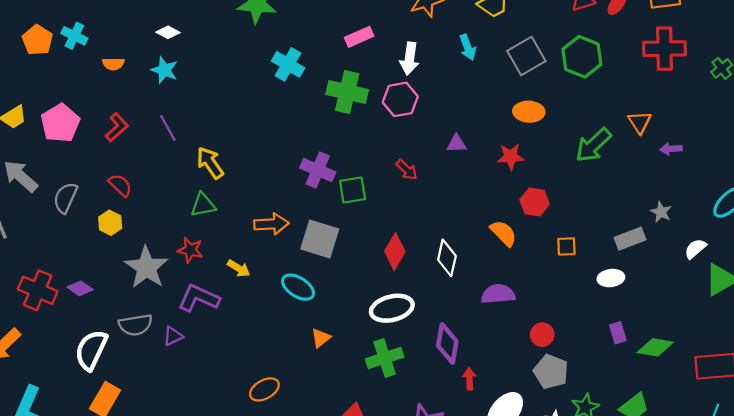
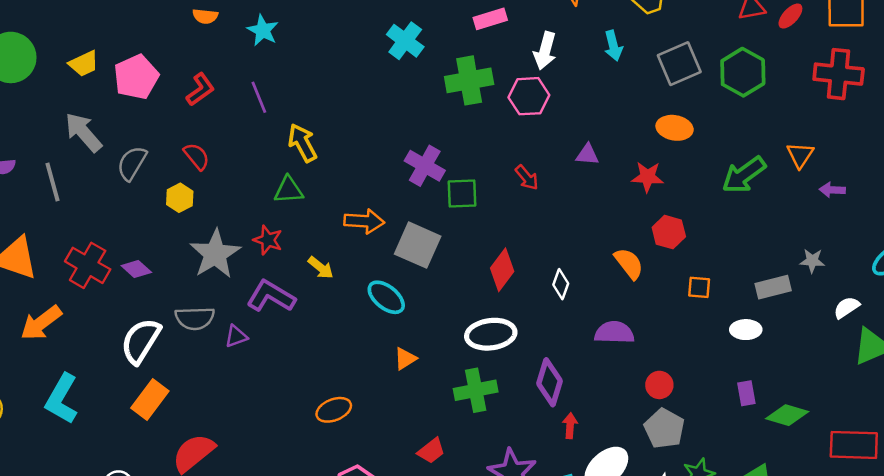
green cross: (347, 92) -> (469, 80), turned -30
gray star: (661, 212) -> (812, 261), turned -30
white diamond: (447, 258) -> (561, 284), size x0.7

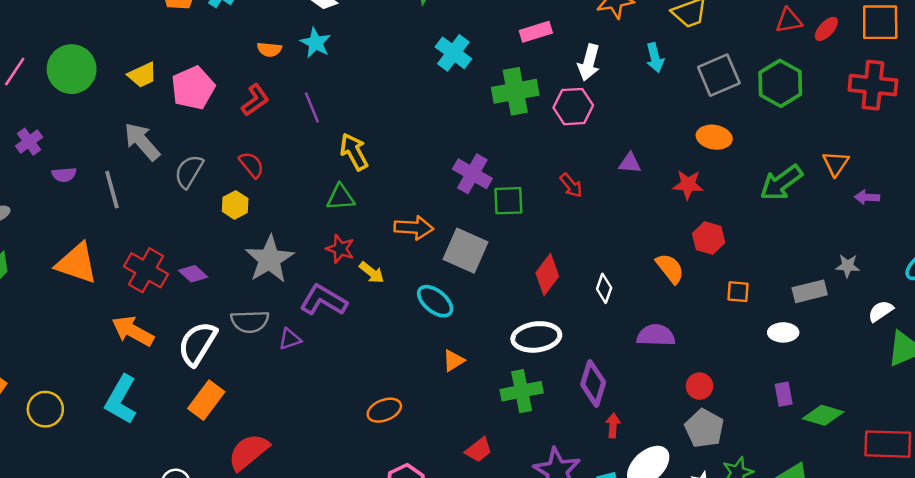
orange semicircle: (205, 16) -> (269, 49), moved
red star: (268, 240) -> (340, 249), moved
orange arrow: (41, 323) -> (133, 331), moved, turned 66

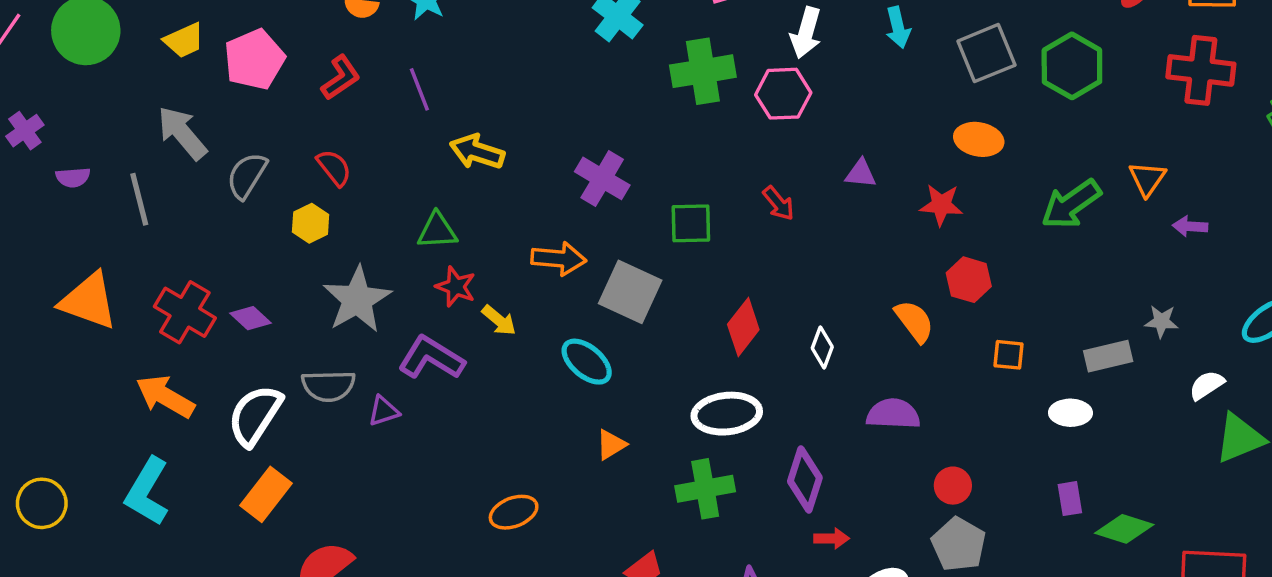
yellow arrow: (354, 152) -> (477, 152), turned -45
purple cross: (472, 174) -> (602, 178), moved
green triangle: (341, 197) -> (437, 231), moved
red arrow: (613, 425) -> (832, 538), turned 85

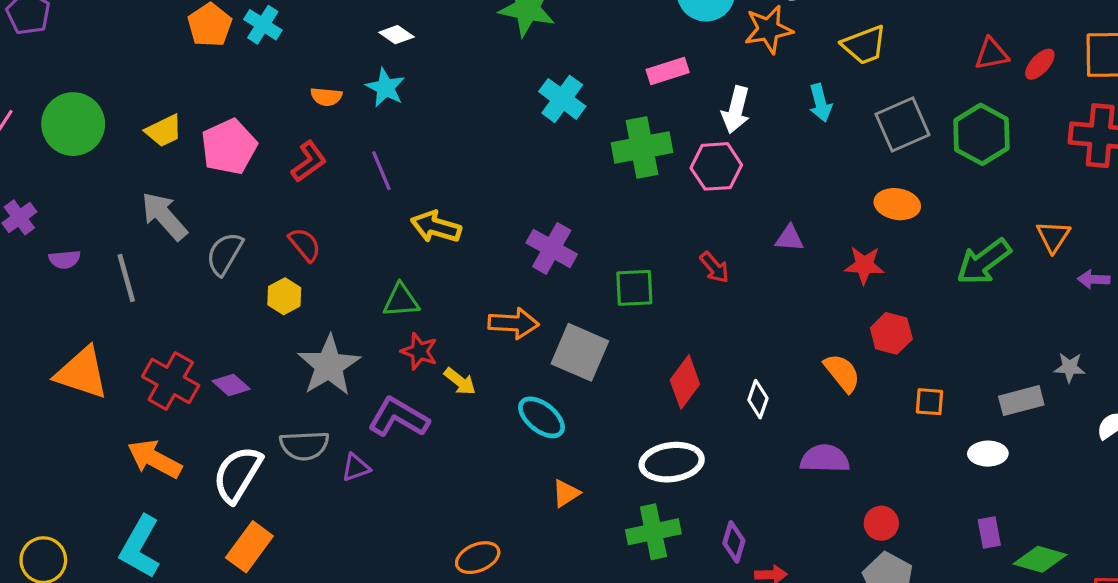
purple diamond: (805, 480) -> (734, 542), moved, size x0.7

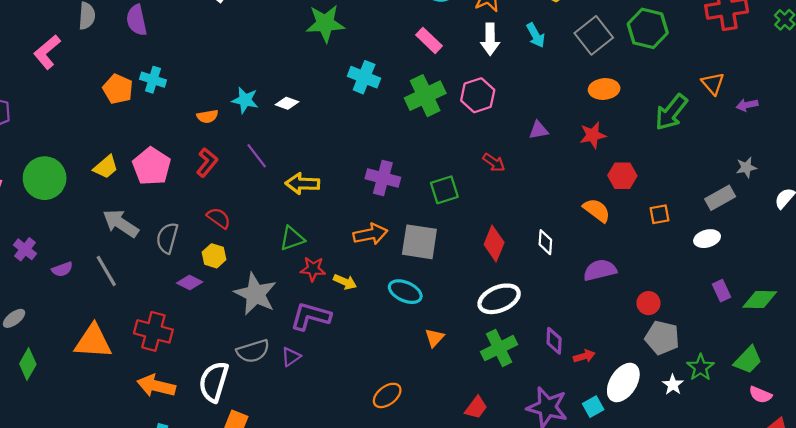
white diamond: (396, 35) -> (287, 103), moved
pink rectangle: (668, 71) -> (429, 40), turned 76
white arrow: (736, 110) -> (490, 39), moved
purple diamond: (231, 385) -> (190, 283), moved

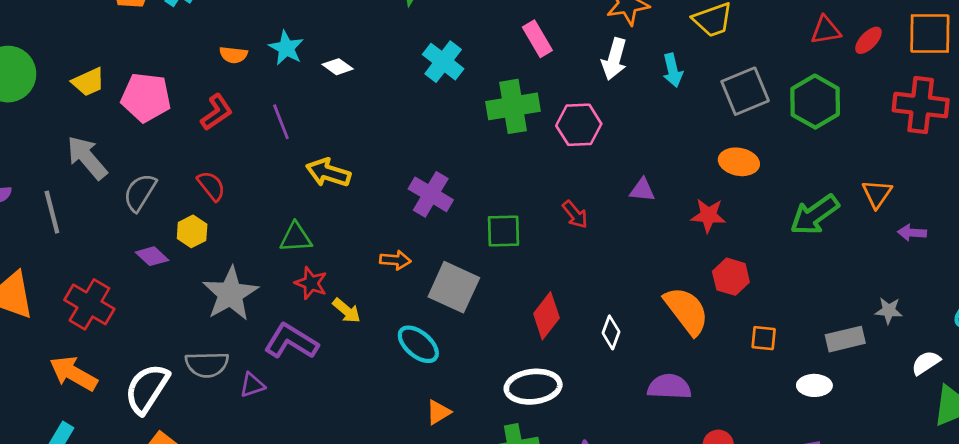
pink pentagon: (152, 166) -> (146, 97), turned 30
orange semicircle: (597, 210) -> (686, 311), size x1.4
orange arrow: (370, 234) -> (395, 260), size x0.7

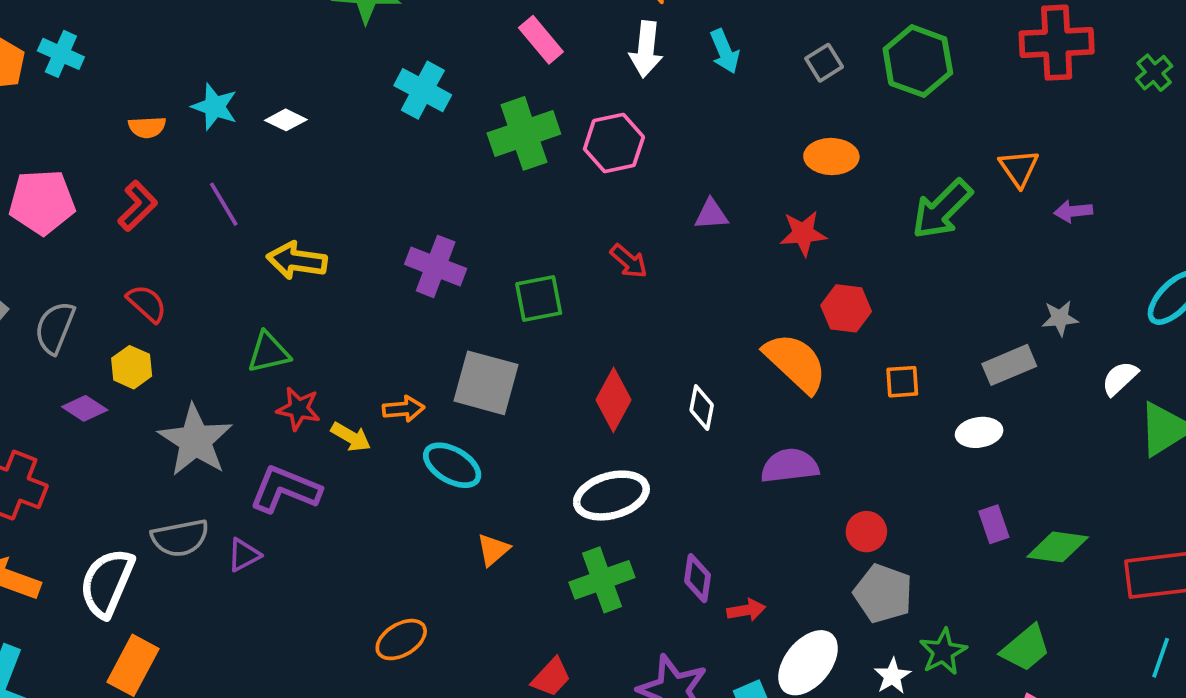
gray square: (745, 91) -> (824, 63), size x0.6
orange arrow: (395, 260) -> (403, 409), moved

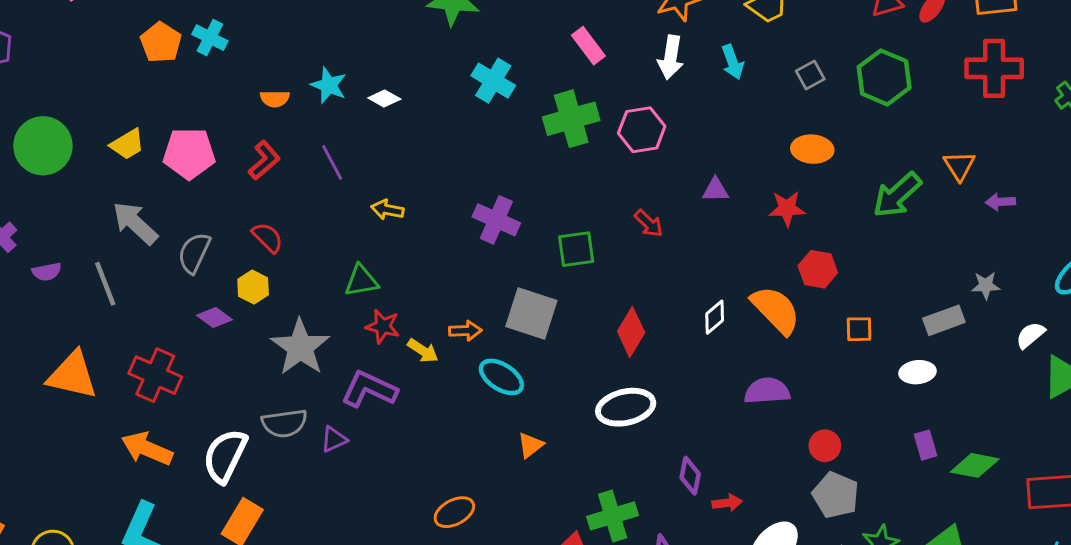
yellow arrow: (297, 261) -> (387, 210), size x0.7
white diamond: (702, 408) -> (715, 317), moved, turned 36
green cross: (602, 580) -> (613, 516), moved

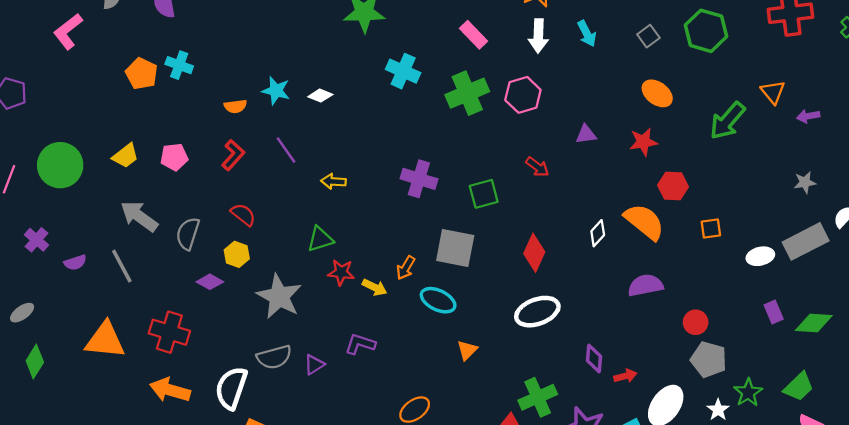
orange ellipse: (812, 149) -> (657, 93), turned 40
pink pentagon: (189, 153) -> (174, 157), size x0.7
gray rectangle: (944, 320) -> (806, 241), moved, size x1.4
orange arrow: (465, 331) -> (406, 268), turned 130
purple L-shape: (369, 389) -> (360, 344), moved, size x0.7

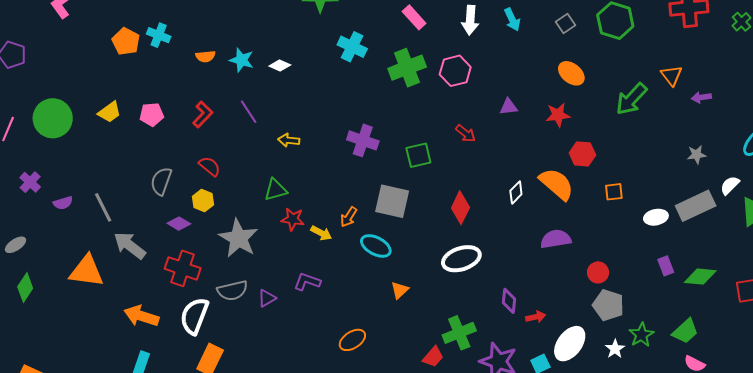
orange semicircle: (235, 106) -> (205, 56), moved
gray arrow: (139, 216) -> (130, 245), moved
red cross: (169, 332) -> (183, 268), moved

